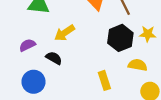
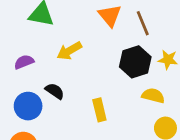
black semicircle: (54, 58) -> (55, 91), moved
yellow rectangle: (104, 80) -> (99, 110), moved

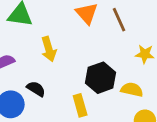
yellow arrow: (69, 51) -> (49, 49), turned -75
black hexagon: (135, 62) -> (101, 78), moved

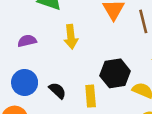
black semicircle: (36, 89) -> (57, 91), moved

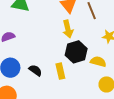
yellow arrow: (71, 37) -> (68, 29), moved

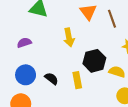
yellow arrow: (68, 29) -> (69, 37), moved

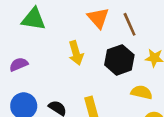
black hexagon: (94, 61) -> (119, 60), moved

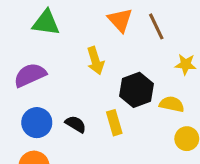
black hexagon: (119, 60) -> (136, 90), moved
purple semicircle: (19, 64) -> (30, 75), size x1.5

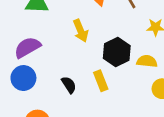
blue circle: (37, 123) -> (23, 78), moved
black semicircle: (76, 124) -> (69, 85), turned 30

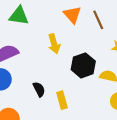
yellow rectangle: (101, 81) -> (62, 100), moved

